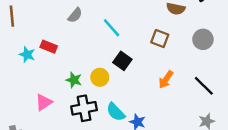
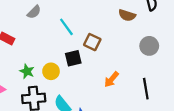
brown square: (160, 39) -> (92, 42), moved
black square: (122, 61) -> (73, 58), turned 35
black line: (204, 86) -> (146, 89), turned 30

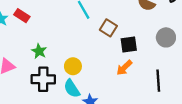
black square: (73, 58) -> (129, 45), moved
yellow circle: (51, 71) -> (73, 66), moved

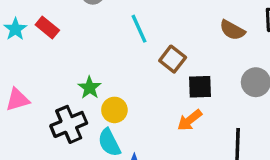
green star: (39, 51) -> (90, 88), moved
black cross: (43, 79) -> (69, 124), turned -30

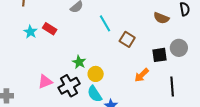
black square: (200, 87) -> (160, 55), moved
pink triangle: (18, 100) -> (45, 82), moved

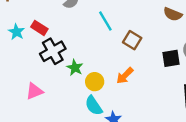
orange arrow: (142, 75) -> (125, 76), moved
black cross: (69, 86) -> (53, 51), moved

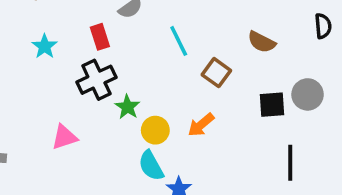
brown semicircle: (173, 14) -> (262, 42), moved
red rectangle: (39, 28) -> (100, 37), moved, turned 35

